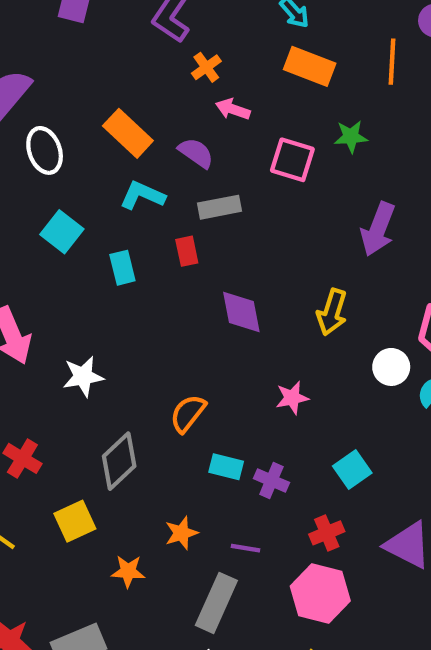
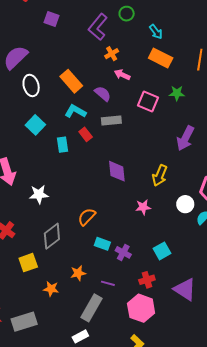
red rectangle: (187, 251) -> (86, 134), moved, turned -32
pink star: (292, 398) -> (143, 207), moved

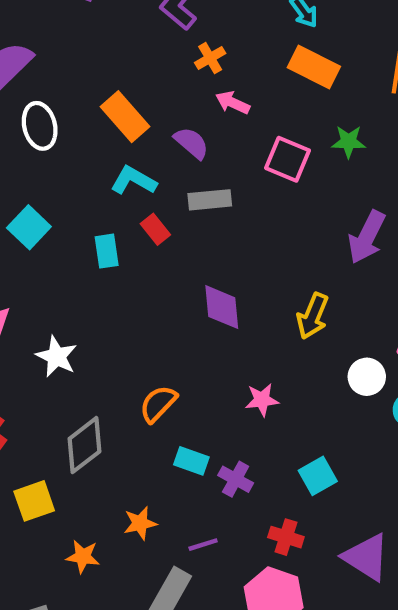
cyan square: (35, 125) -> (29, 227), moved
white star: (39, 194) -> (56, 356), turned 30
pink star: (143, 207) -> (262, 400), moved
red cross: (147, 280) -> (286, 537), turned 35
purple line: (108, 283) -> (203, 545), turned -32

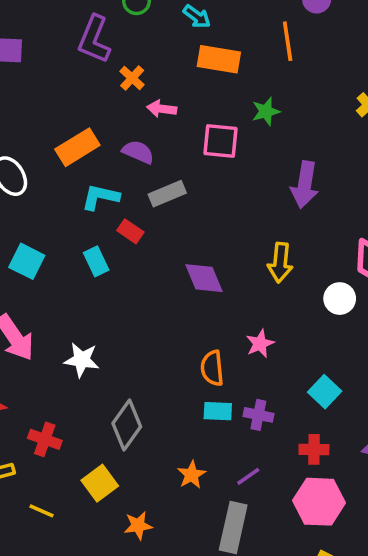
orange rectangle: (125, 117) -> (77, 147), turned -63
orange semicircle: (158, 404) -> (212, 368), moved, turned -32
orange star: (83, 556) -> (138, 525), moved

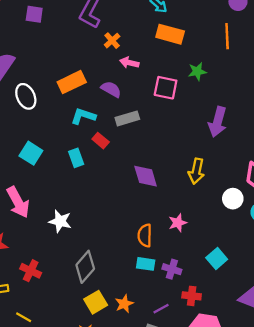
orange line: (288, 41) -> (227, 36), moved
red cross: (314, 449) -> (192, 296), moved
yellow square: (100, 483) -> (96, 302), moved

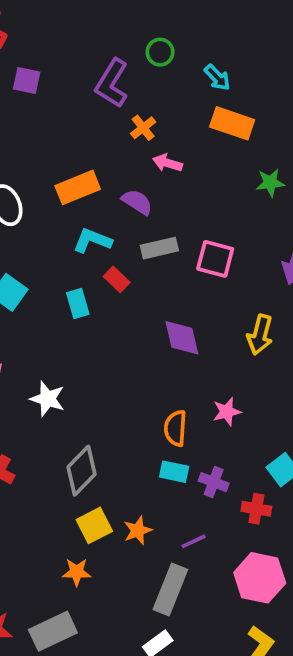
pink square: (166, 88) -> (215, 259), moved
red cross: (192, 296) -> (256, 509), moved

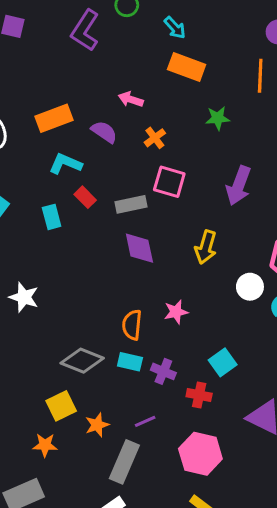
orange cross: (143, 128) -> (155, 138), moved
gray rectangle: (159, 248) -> (131, 204), moved
gray diamond: (82, 471) -> (82, 361), moved, turned 66
orange star: (138, 530) -> (97, 425), moved

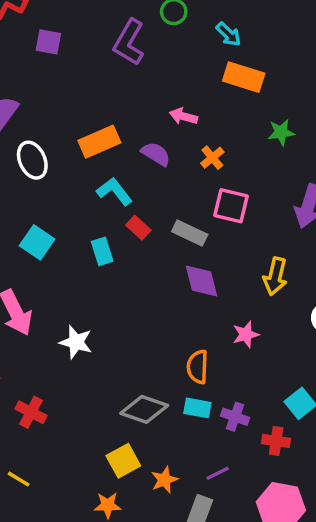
cyan L-shape: (65, 164) -> (114, 191), turned 32
gray rectangle: (131, 204) -> (190, 233), turned 40
pink star: (176, 312) -> (246, 334), moved

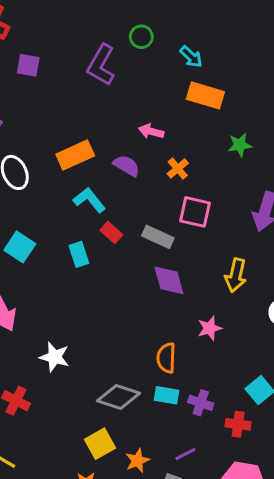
white star: (76, 342) -> (55, 357), moved

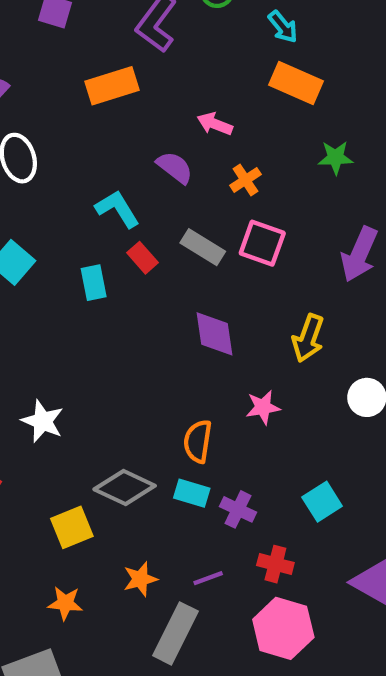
orange rectangle: (75, 155) -> (112, 86), moved
gray rectangle: (158, 237) -> (203, 247), moved
red cross: (238, 424) -> (275, 564), moved
yellow square: (100, 444) -> (72, 527), moved

